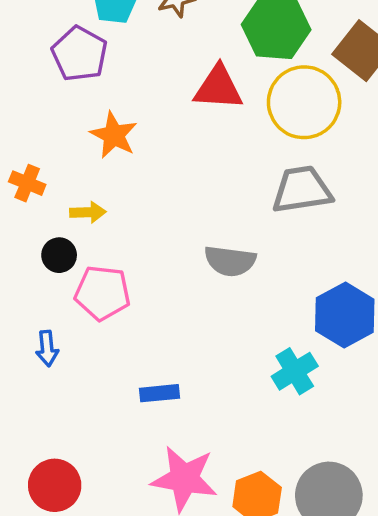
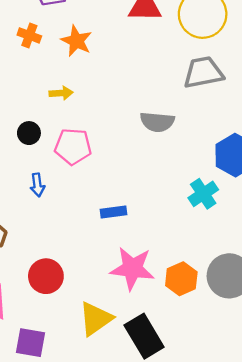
orange cross: (27, 183) -> (29, 35), moved
black circle: (59, 255) -> (29, 133), moved

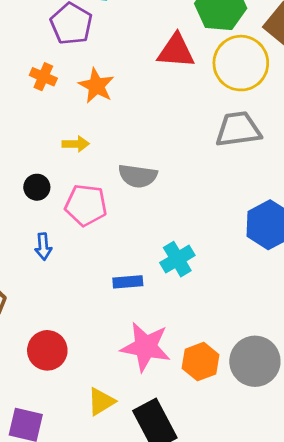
gray semicircle: (157, 122) -> (138, 176), moved
cyan cross: (203, 194) -> (177, 259), moved
yellow triangle: (96, 319) -> (101, 402), size x0.7

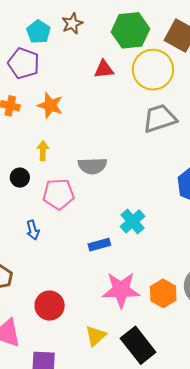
red triangle: (176, 51) -> (104, 69), size x0.7
yellow arrow: (76, 144) -> (43, 151), turned -78
black circle: (37, 187) -> (20, 178), moved

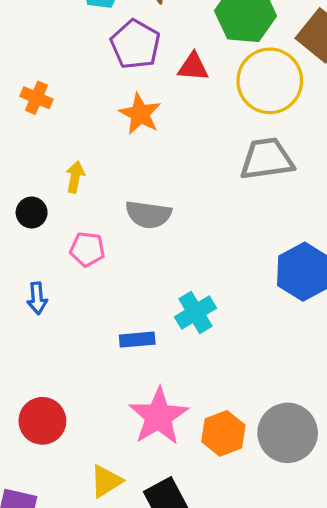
purple pentagon: (24, 63) -> (135, 44), moved
orange star: (50, 105) -> (140, 114), moved
pink pentagon: (58, 194) -> (87, 249), size x0.7
pink star: (121, 290) -> (158, 416), turned 30

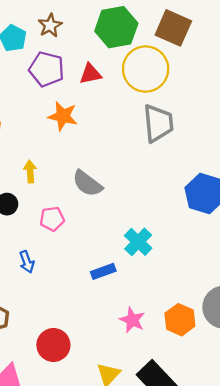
gray trapezoid: (267, 159) -> (158, 123), turned 108
gray semicircle: (148, 214) -> (87, 184), turned 44
pink star: (158, 416) -> (132, 320), size x0.6

